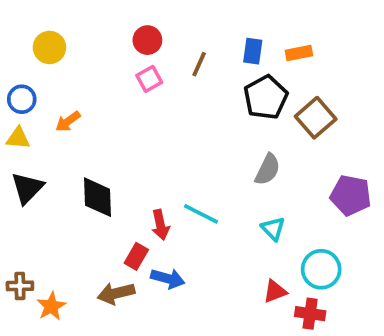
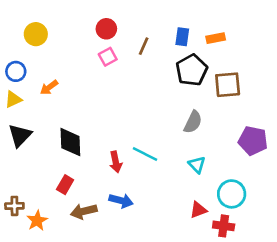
brown square: (316, 118) -> (228, 85), turned 36
yellow triangle: (18, 138) -> (13, 99), turned -30
red rectangle: (136, 256) -> (65, 185), moved

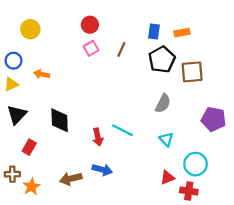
brown line: (144, 46) -> (121, 49), moved
orange arrow: (49, 87) -> (42, 74), turned 48
red rectangle: (65, 185) -> (29, 147), moved

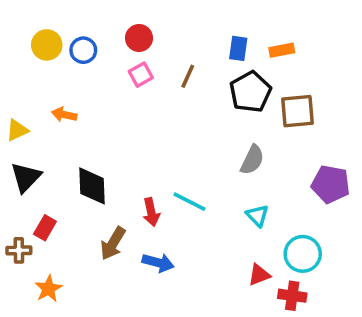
blue circle: (13, 61) -> (83, 50), moved
brown cross: (12, 174) -> (19, 250), moved
brown arrow: (71, 179) -> (113, 243), moved, turned -45

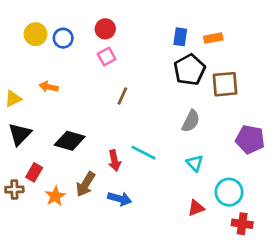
brown line: (188, 76) -> (122, 96), moved
black diamond: (92, 186) -> (70, 141), turned -72
orange star: (48, 289) -> (55, 196), moved
red cross: (292, 296) -> (242, 224), moved

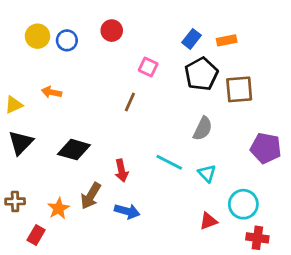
blue rectangle: (180, 37) -> (192, 39), turned 30
pink square: (107, 57) -> (148, 67), moved, turned -36
cyan line: (143, 153) -> (169, 162), moved
red rectangle: (34, 172) -> (36, 235), moved

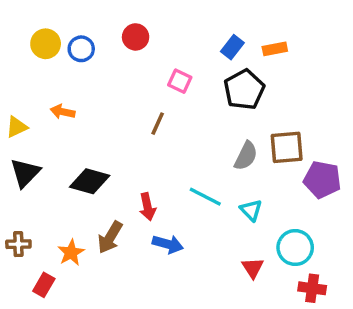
brown square: (239, 89) -> (287, 147), moved
blue arrow: (127, 211) -> (168, 244), moved
red triangle: (208, 221) -> (253, 268), turned -42

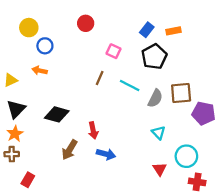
blue circle: (81, 49) -> (45, 46), moved
cyan line: (205, 197) -> (130, 85), moved
orange star: (71, 253) -> (15, 134), moved

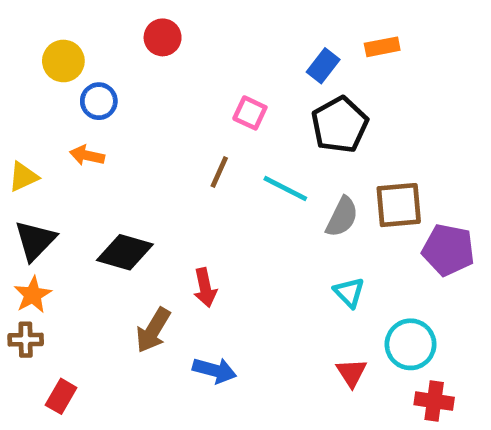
red circle: (86, 23) -> (163, 37), moved
orange rectangle: (174, 31) -> (382, 47), moved
blue arrow: (106, 154) -> (215, 370), moved

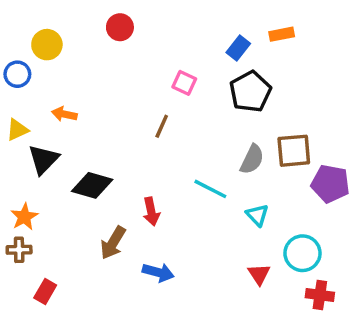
blue circle: (99, 101) -> (17, 74), moved
cyan line: (285, 189) -> (210, 189), moved
black triangle: (35, 240) -> (43, 159), moved

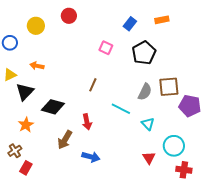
yellow circle: (47, 45) -> (36, 26), moved
blue rectangle: (238, 48) -> (130, 24), moved
brown line: (162, 126) -> (93, 85), moved
orange star: (24, 217) -> (26, 125), moved
brown cross: (19, 250) -> (15, 151), moved, turned -32

